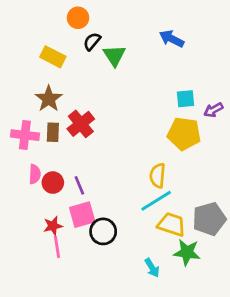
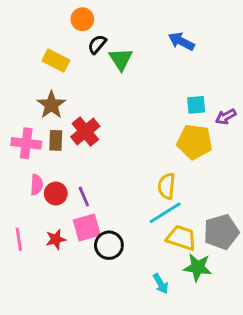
pink line: (57, 247) -> (19, 239), moved

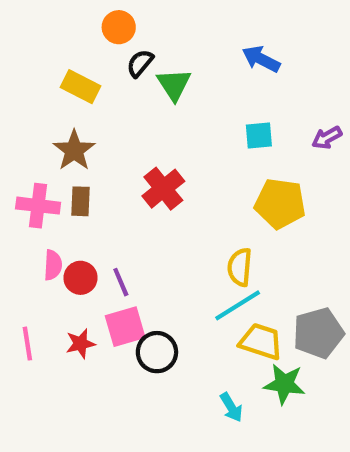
cyan square: (196, 105) -> (259, 135), moved
purple arrow: (226, 117) -> (327, 138), moved
red cross: (85, 131) -> (163, 189), moved

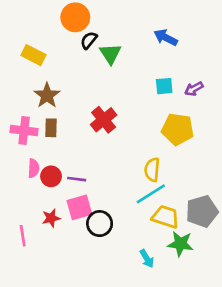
orange circle: (119, 27) -> (75, 17), size x1.4
yellow rectangle: (80, 87) -> (34, 55), moved
purple arrow: (327, 138) -> (194, 89), moved
purple line: (121, 282) -> (77, 179), turned -60
pink line: (27, 344) -> (23, 236), moved

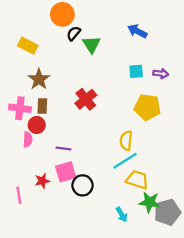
purple arrow: (194, 89) -> (161, 74), turned -144
red circle: (51, 176) -> (37, 125), moved
gray pentagon: (202, 211) -> (167, 212), moved

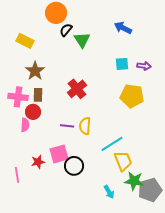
yellow semicircle: (126, 141) -> (85, 126), moved
purple line: (64, 148) -> (67, 126), moved
yellow trapezoid: (137, 180) -> (123, 161), turned 50

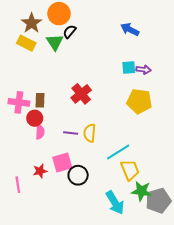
green triangle: (82, 40) -> (55, 42), moved
purple arrow: (144, 66) -> (144, 70), moved
brown star: (35, 71) -> (32, 23), moved
pink semicircle: (25, 125) -> (40, 132), moved
cyan arrow: (109, 192) -> (115, 203), size x1.6

